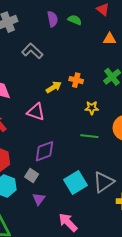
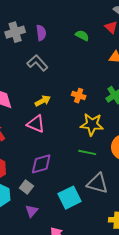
purple semicircle: (53, 19) -> (41, 33), moved
yellow arrow: (54, 87) -> (43, 101), moved
yellow star: (92, 108) -> (92, 124), size x1.6
gray triangle: (104, 182) -> (97, 183), moved, turned 45

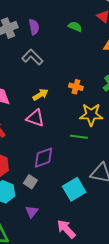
green line: (87, 152) -> (79, 137), moved
purple triangle: (32, 211) -> (32, 212), moved

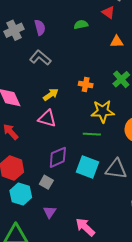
green semicircle: (75, 27) -> (81, 25), turned -32
cyan square: (74, 189) -> (88, 167), moved, turned -35

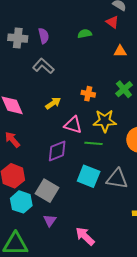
gray cross: (14, 30) -> (18, 38), turned 30
pink triangle: (47, 118) -> (73, 125), moved
purple diamond: (58, 157) -> (57, 151), moved
gray square: (46, 182) -> (47, 191), size x1.6

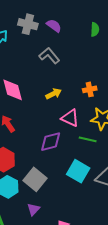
green semicircle: (85, 34) -> (95, 29), turned 96
purple semicircle: (44, 36) -> (54, 26), turned -49
orange cross: (88, 94) -> (90, 89), turned -32

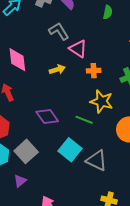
pink triangle: (70, 118) -> (78, 49), moved
purple diamond: (51, 142) -> (47, 116), turned 60

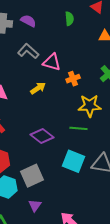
gray square: (26, 151) -> (32, 176), turned 35

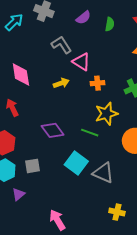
purple semicircle: (28, 21) -> (83, 18), moved, turned 98
yellow star: (90, 106) -> (106, 114), turned -30
gray square: (32, 176) -> (32, 166), size x0.7
purple triangle: (35, 206) -> (18, 194), moved

